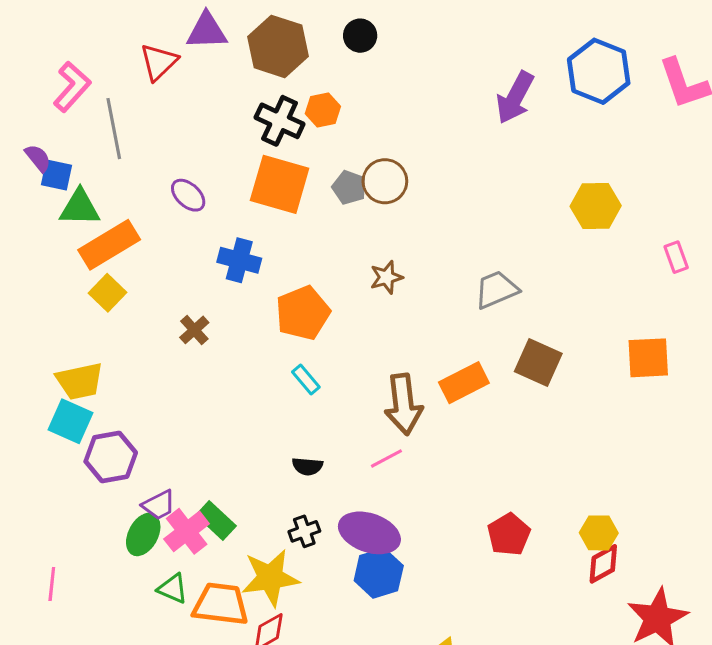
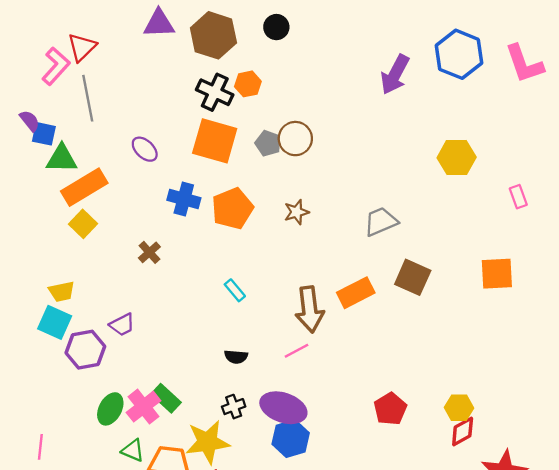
red triangle: (159, 62) -> (82, 47), moved
orange pentagon: (303, 313) -> (232, 208), moved
yellow trapezoid: (80, 381) -> (62, 292), size x0.7
purple trapezoid: (159, 505) -> (122, 325), moved

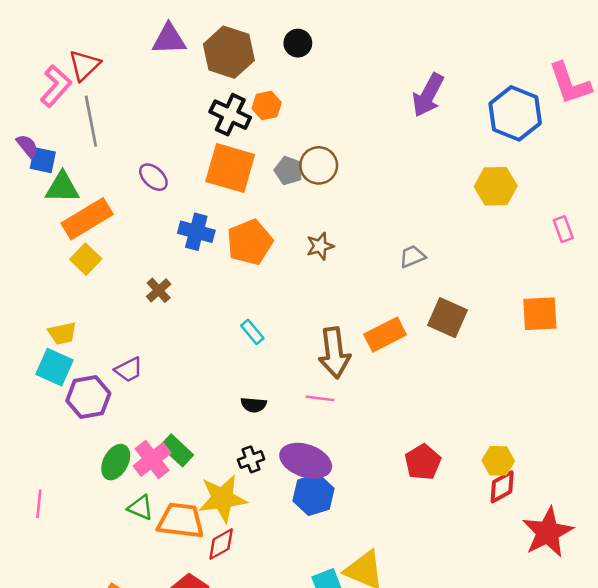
blue hexagon: (459, 54) -> (515, 113), moved
gray trapezoid: (381, 222) -> (412, 256), size x0.7
pink line: (296, 351) -> (320, 398), turned 35

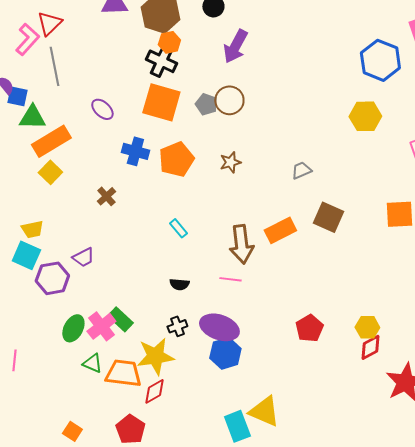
purple arrow: (428, 95) -> (235, 46), moved
orange hexagon: (267, 106) -> (169, 42), moved

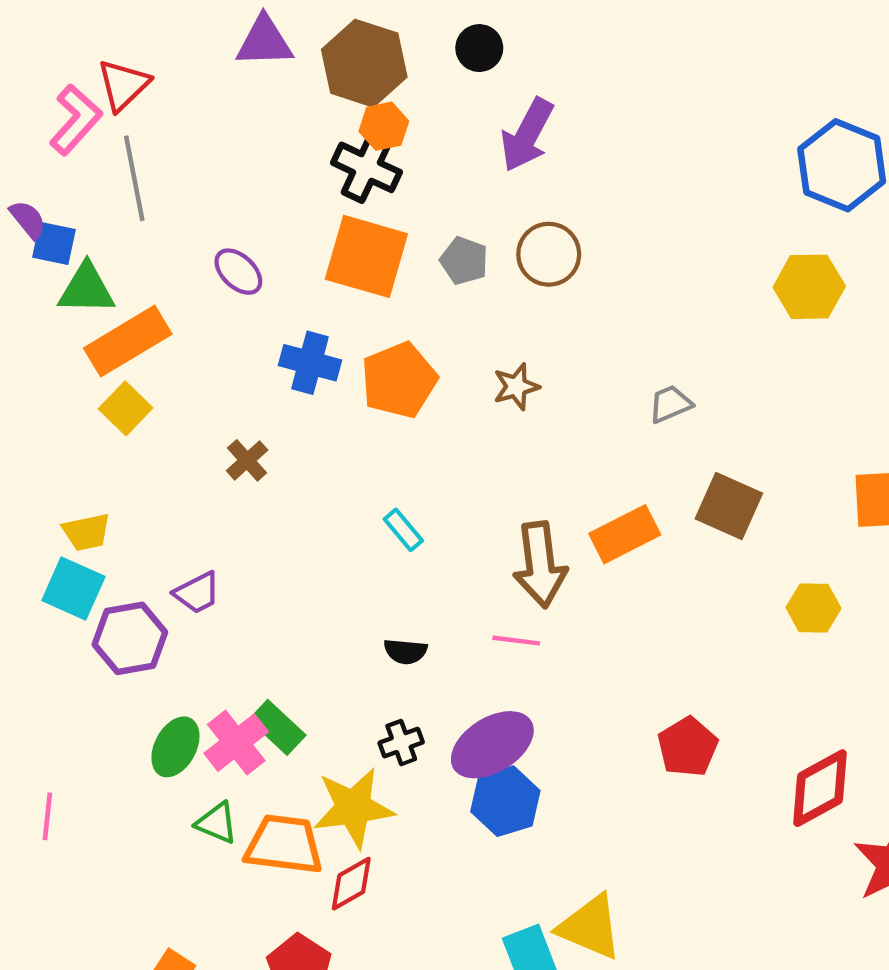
brown circle: (229, 100) -> (549, 254), moved
purple ellipse: (219, 327) -> (492, 745), turned -51
yellow hexagon: (367, 327) -> (814, 608), moved
red diamond: (370, 347) -> (820, 788), size x1.4

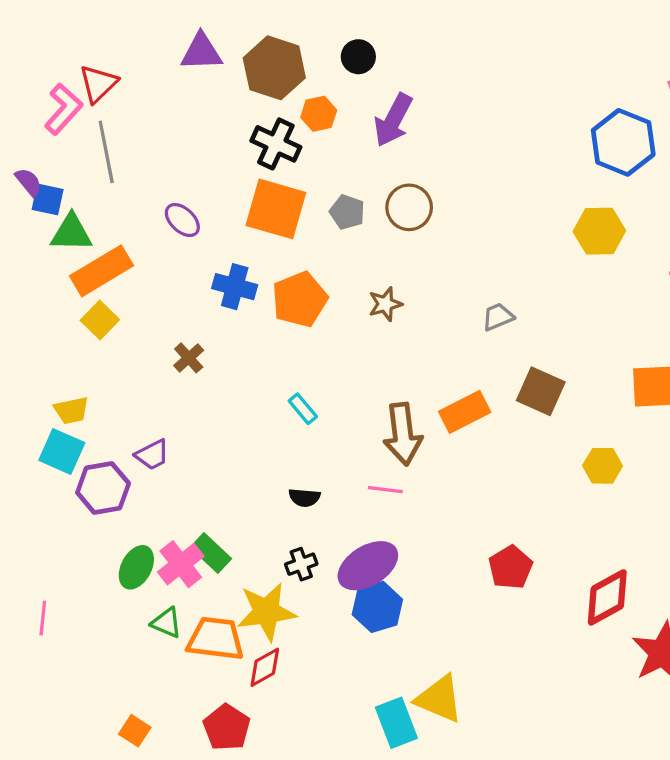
orange hexagon: (384, 126) -> (319, 114), moved

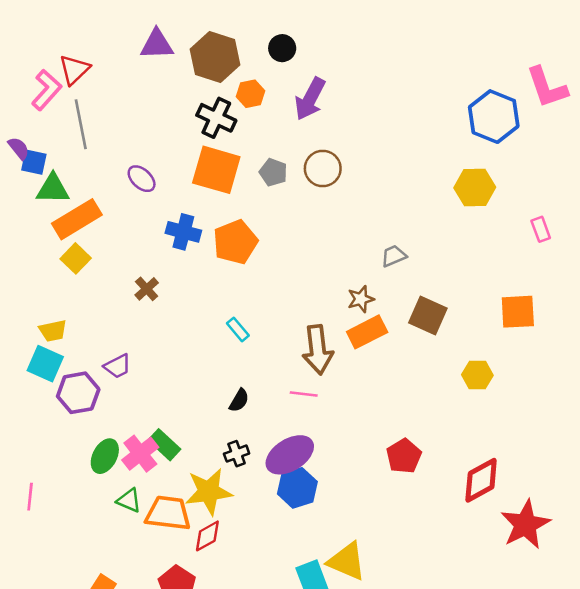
brown star: (385, 304) -> (361, 299), moved
black semicircle: (304, 498) -> (239, 400), turned -65

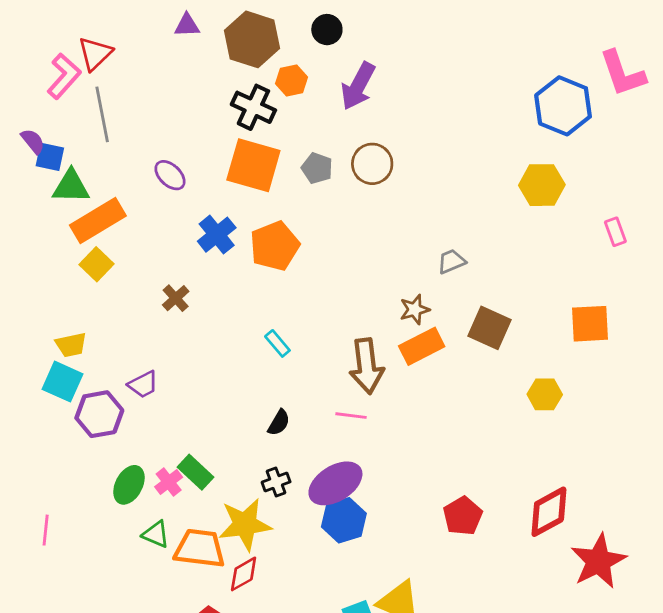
purple triangle: (157, 44) -> (187, 25), size x0.7
blue cross: (183, 232) -> (217, 235), turned 36
pink cross: (140, 454) -> (169, 482), size x0.7
red pentagon: (404, 456) -> (463, 516), moved

